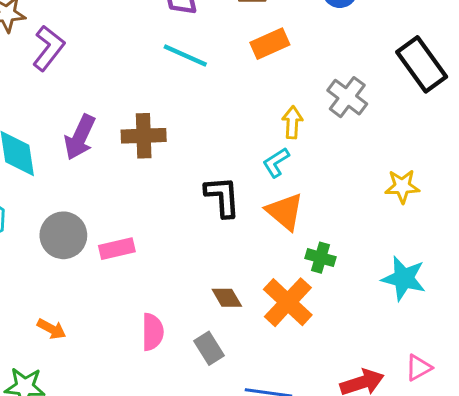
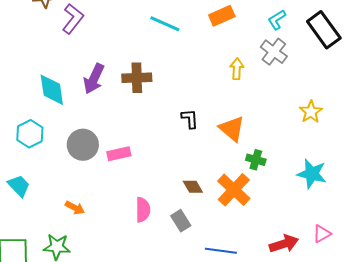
cyan L-shape: (276, 162) -> (277, 20), moved
yellow star: (402, 186) -> (311, 112), turned -30
black L-shape: (222, 197) -> (190, 119), size x0.7

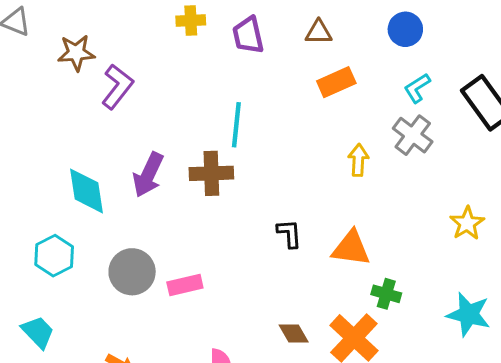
cyan line: (165, 24) -> (236, 125), moved, turned 72
orange triangle: (232, 129) -> (351, 248), turned -32

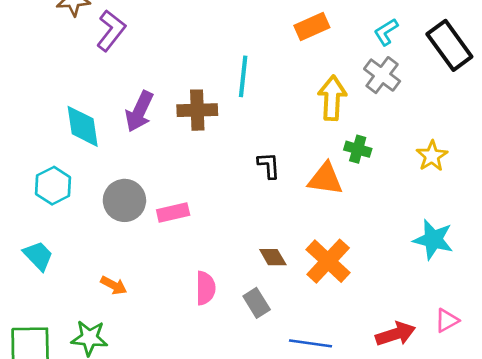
cyan line: (236, 125) -> (243, 76), moved
yellow arrow: (358, 160) -> (332, 98), size x1.5
green cross: (386, 294) -> (358, 149), moved

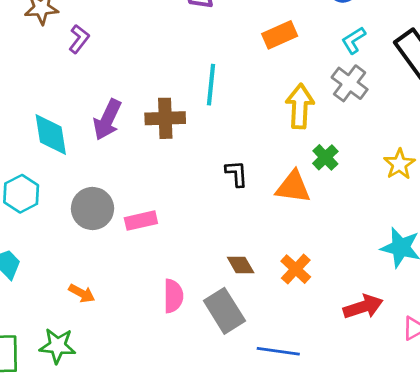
purple L-shape: (111, 31) -> (79, 39), size x0.7
green cross: (358, 149) -> (325, 157), turned 30
orange cross: (328, 261) -> (296, 269), size x0.7
gray rectangle: (257, 303) -> (224, 311), size x1.5
red arrow: (395, 334) -> (363, 307), moved

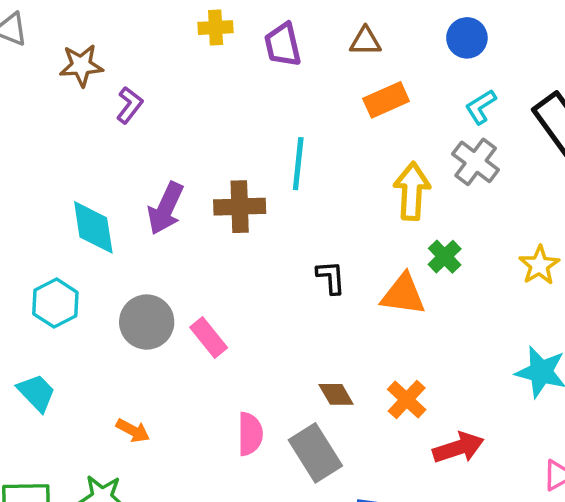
pink rectangle: (141, 221) -> (209, 338), turned 64
red arrow: (363, 307) -> (458, 448), moved

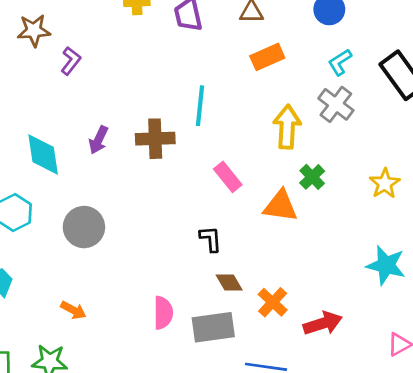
purple arrow: (166, 208) -> (98, 140), size x0.7
black L-shape: (331, 277) -> (211, 239), moved
pink rectangle: (209, 338) -> (228, 177), moved
orange cross: (407, 400) -> (273, 302), moved
gray rectangle: (315, 453) -> (213, 327), turned -66

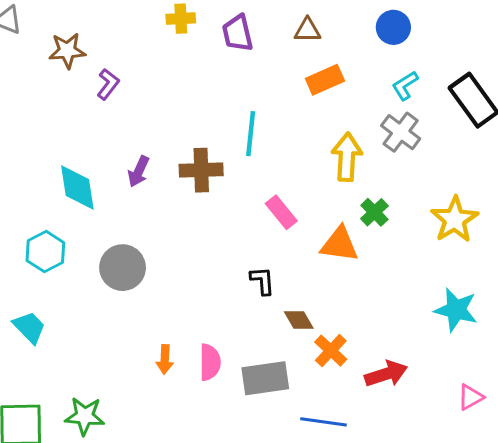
yellow star: (385, 184) -> (455, 220), size x1.4
brown diamond: (229, 282) -> (299, 320), moved
orange arrow: (73, 310) -> (165, 359), moved, turned 65

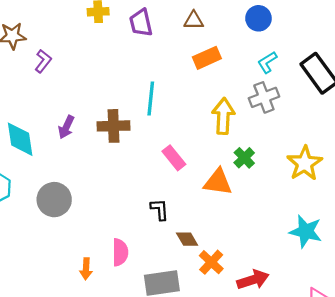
gray cross: (401, 132) -> (264, 97), turned 32
pink semicircle: (210, 362) -> (120, 252), moved

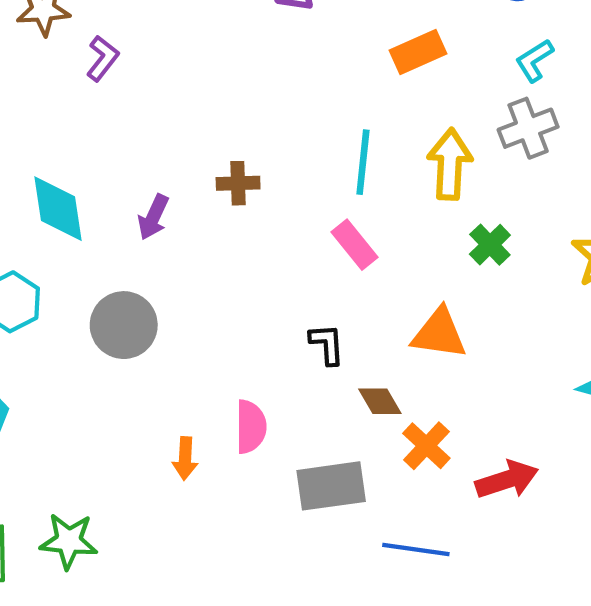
cyan line: (151, 98) -> (363, 162), moved
brown cross: (113, 126) -> (238, 183), size x0.7
purple arrow: (66, 127) -> (153, 217), moved
orange triangle: (218, 182) -> (439, 334), moved

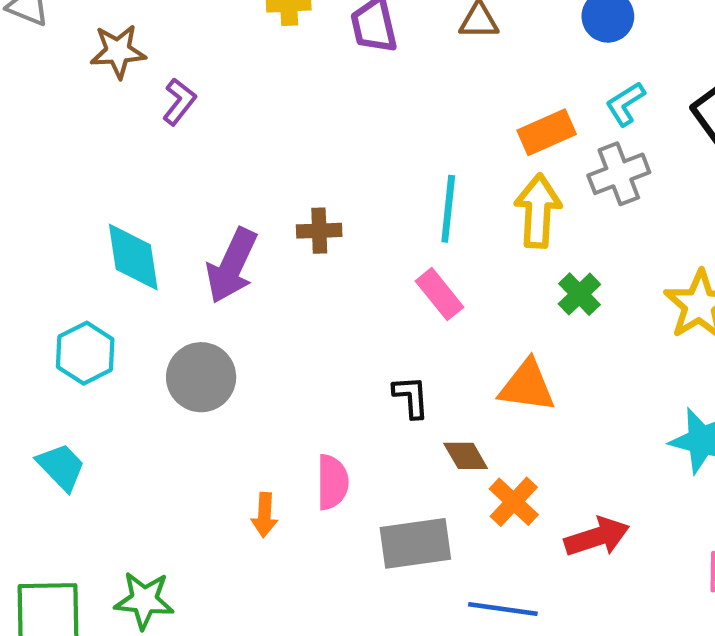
orange rectangle: (418, 52) -> (547, 132), moved
purple arrow: (153, 217) -> (232, 266), size x1.6

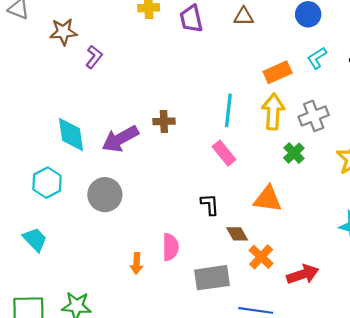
gray cross: (619, 174) -> (314, 116), moved
purple arrow: (232, 266) -> (120, 139), turned 36

